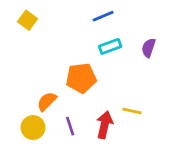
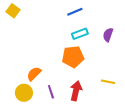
yellow square: (27, 20) -> (13, 11), moved
orange pentagon: (81, 78) -> (73, 57), moved
yellow line: (132, 111) -> (108, 82), moved

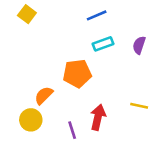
yellow square: (13, 11) -> (27, 14), moved
orange pentagon: (73, 57) -> (77, 73), moved
purple line: (51, 92) -> (72, 130), moved

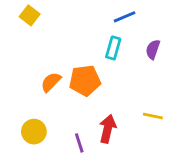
blue line: (97, 15) -> (125, 17), moved
cyan rectangle: (103, 44) -> (113, 48), turned -54
orange semicircle: (44, 95) -> (51, 82), moved

